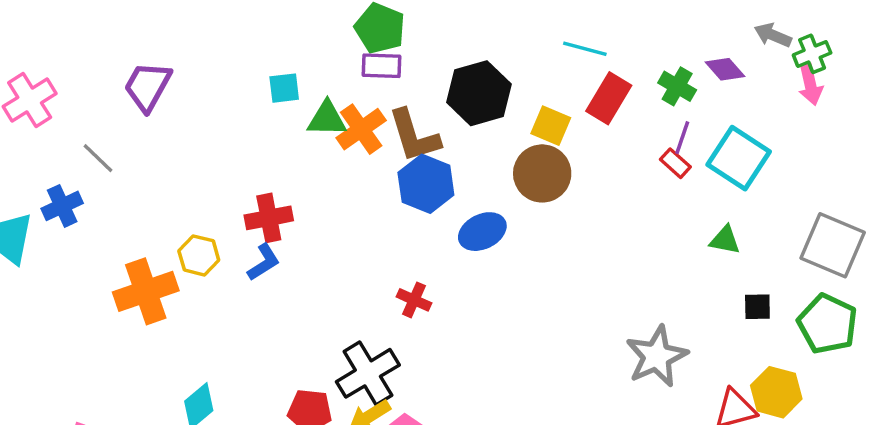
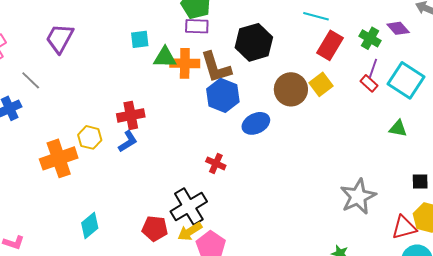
yellow square: (551, 126) -> (321, 84), moved, turned 30
orange cross: (361, 129) -> (185, 63), turned 36
black square: (757, 307) -> (420, 181), moved

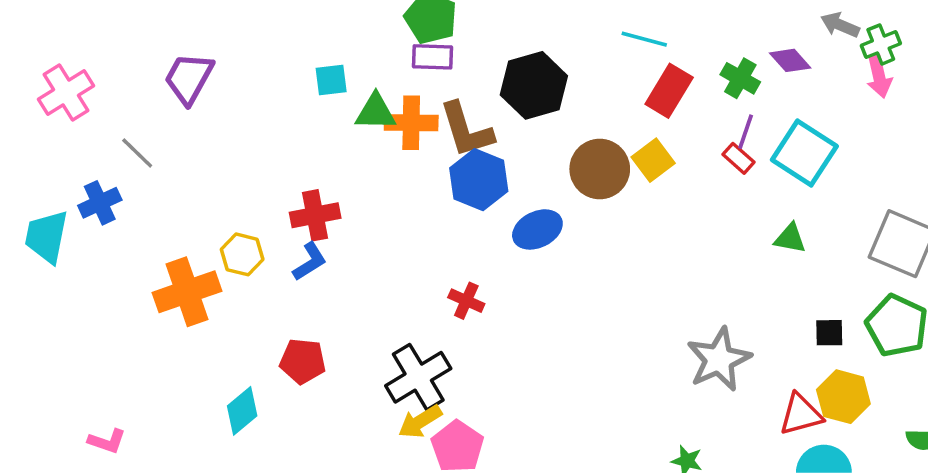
red pentagon: (155, 229) -> (303, 361), moved

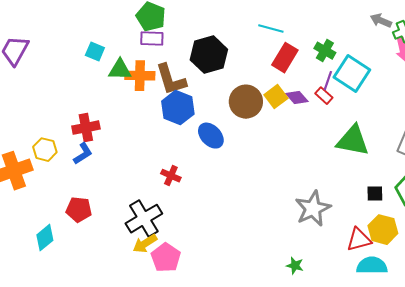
purple diamond: (790, 60) -> (297, 98), moved
cyan square: (331, 80) -> (95, 52), turned 30
cyan square: (804, 153) -> (352, 74), moved
blue ellipse: (537, 229) -> (211, 136), turned 72
green triangle: (790, 238) -> (353, 141), size x1.8

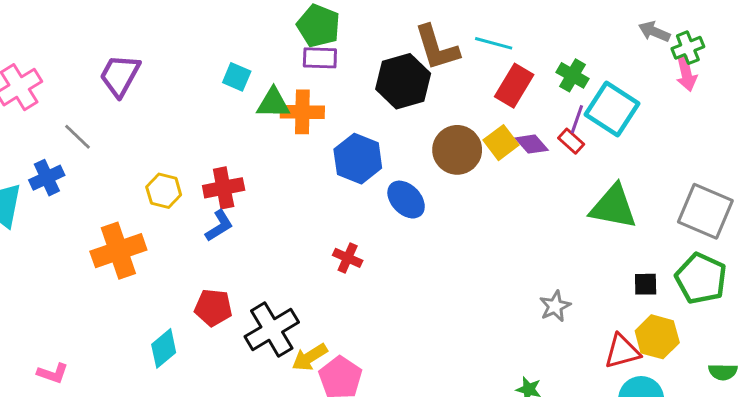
brown L-shape: (171, 80) -> (437, 48), moved
yellow hexagon: (45, 150) -> (164, 191), moved
gray star: (313, 209) -> (555, 306), size x0.6
black cross: (144, 219) -> (272, 329), moved

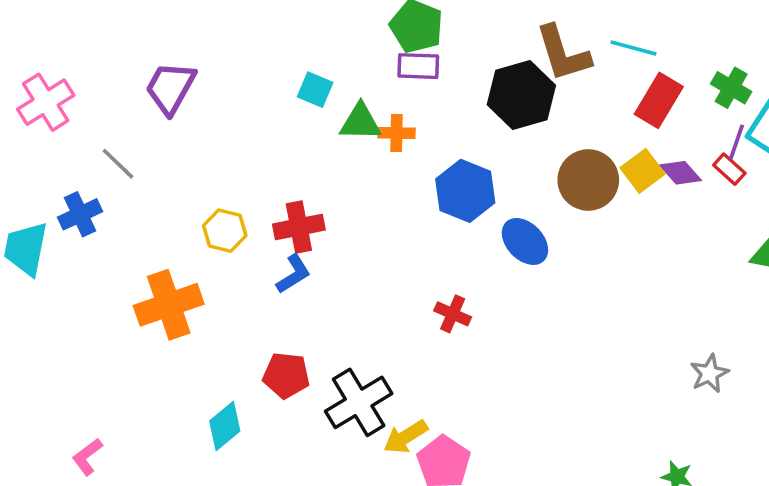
orange cross: (302, 112) -> (397, 133), size x0.7
pink L-shape: (53, 373) -> (87, 457), turned 124

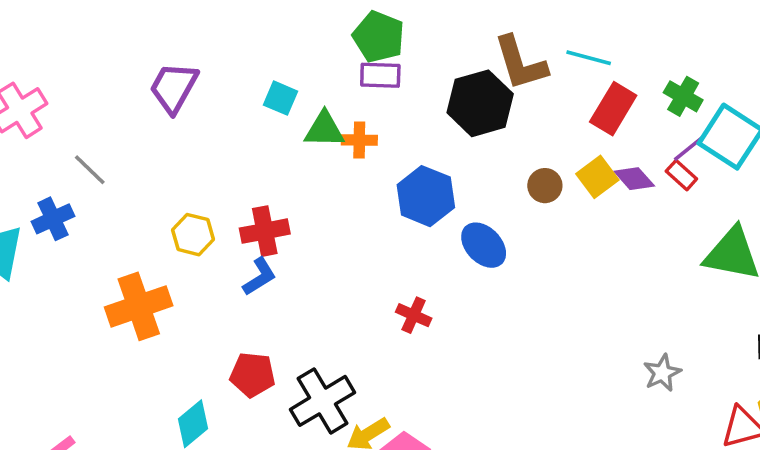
purple trapezoid: (170, 88) -> (174, 88), moved
purple line: (737, 142) -> (688, 149), turned 32
brown circle: (588, 180) -> (545, 186), size x0.6

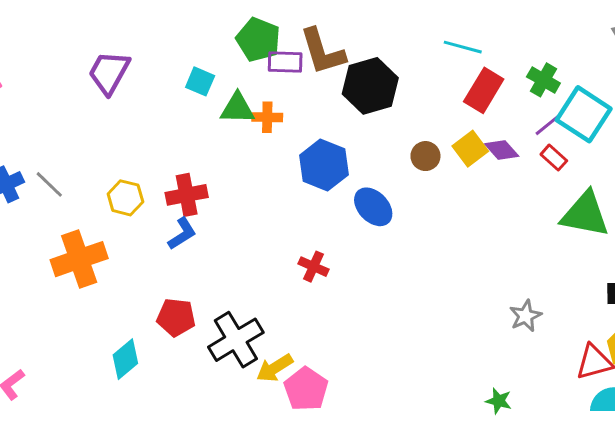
green pentagon: (379, 37) -> (258, 40), moved
brown L-shape: (520, 63) -> (322, 52), moved
gray line: (90, 170) -> (49, 184), moved
red rectangle: (681, 175) -> (554, 158), moved

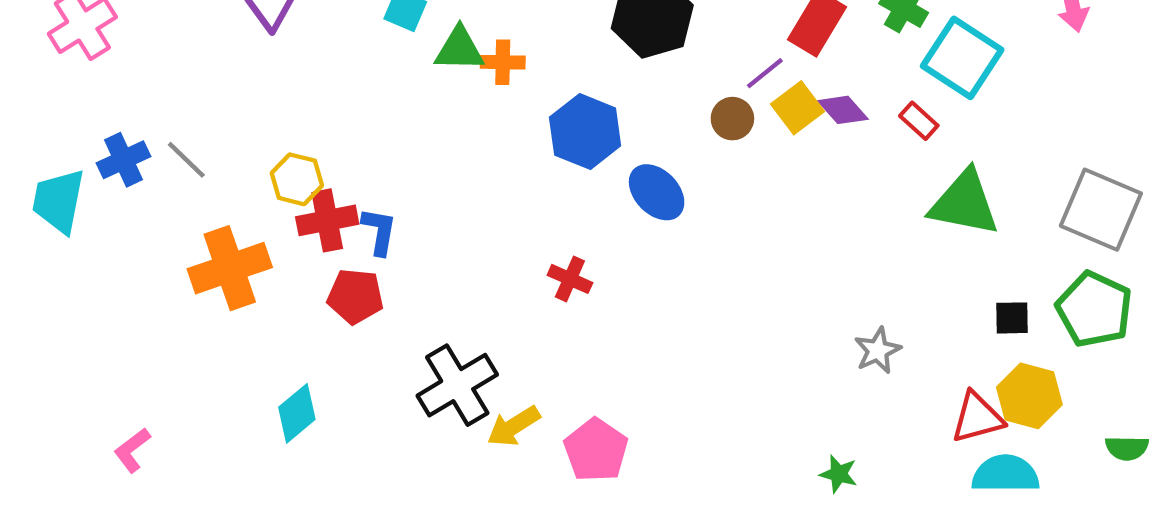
purple line: (548, 125) -> (765, 73), moved
red cross: (187, 195) -> (327, 220), moved
blue L-shape: (182, 234) -> (379, 231), turned -48
red pentagon: (176, 317) -> (355, 296), moved
pink pentagon: (306, 389) -> (596, 450), moved

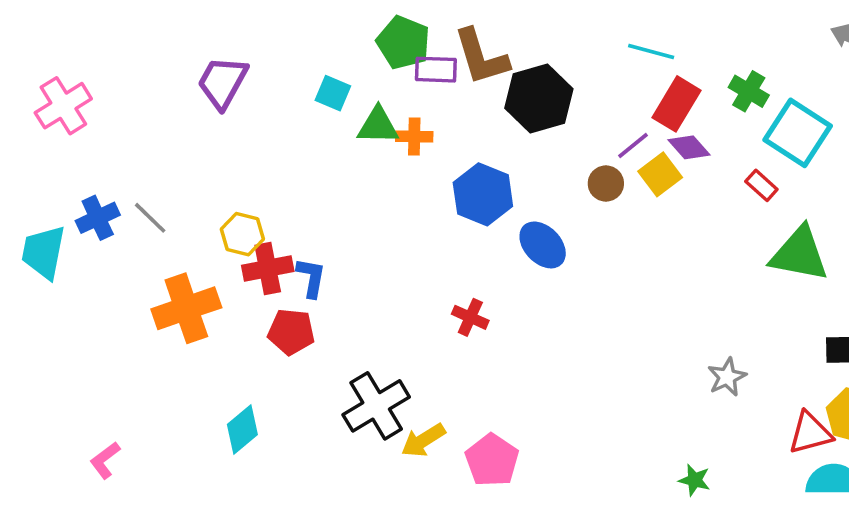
purple diamond: (843, 110) -> (689, 147), moved

